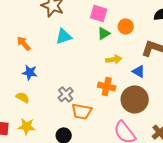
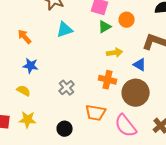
orange trapezoid: (82, 111) -> (96, 113), moved

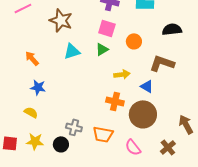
green triangle: (105, 27) -> (102, 49), moved
gray cross: (67, 88) -> (74, 127), moved, turned -35
pink semicircle: (126, 126) -> (133, 147), size x0.7
black circle: (65, 129) -> (61, 144), moved

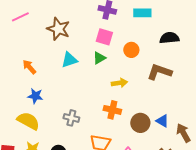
blue triangle: (147, 86) -> (162, 121), moved
yellow semicircle: (31, 112) -> (28, 121), size x1.6
brown circle: (143, 114) -> (140, 123), size x0.7
gray cross: (74, 127) -> (71, 118), moved

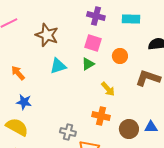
yellow arrow: (119, 83) -> (108, 89), turned 56
gray cross: (71, 118) -> (68, 132), moved
blue triangle: (162, 121) -> (151, 127), turned -32

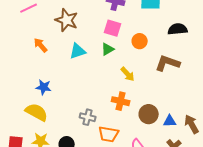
orange arrow: (18, 73) -> (41, 45), moved
blue triangle: (151, 127) -> (170, 121), moved

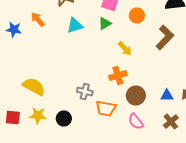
brown L-shape: (168, 63) -> (165, 38), turned 115
blue star: (44, 87) -> (14, 30), moved
orange cross: (121, 101) -> (118, 76), turned -30
brown circle: (149, 114) -> (136, 96), moved

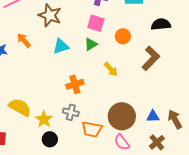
orange cross: (118, 76) -> (75, 84), moved
brown circle: (136, 96) -> (122, 116), size x1.4
yellow star: (38, 116) -> (44, 119), moved, turned 30

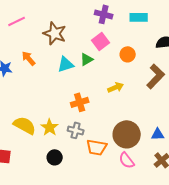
pink square: (96, 23) -> (101, 41), turned 36
green triangle: (91, 44) -> (87, 59), moved
yellow arrow: (111, 69) -> (116, 87), turned -70
yellow star: (44, 119) -> (50, 127), moved

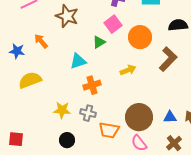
orange circle: (128, 54) -> (140, 37), size x1.5
cyan triangle: (66, 64) -> (78, 61), moved
yellow semicircle: (25, 125) -> (30, 80), moved, turned -50
yellow star: (50, 127) -> (62, 110), turned -30

